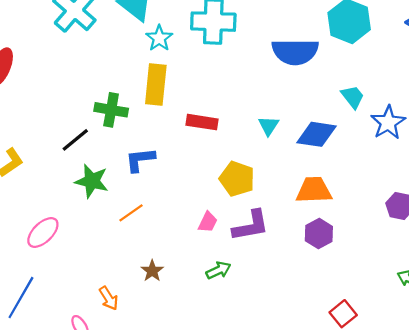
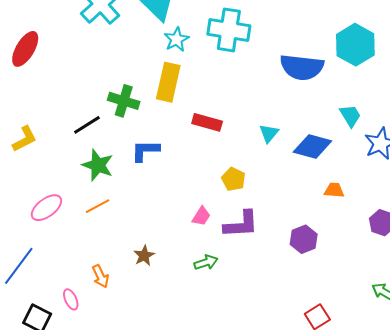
yellow pentagon: (237, 179) -> (233, 179), size x0.7
orange trapezoid: (314, 190) -> (334, 190), moved, size x0.6
orange line: (131, 213) -> (98, 206), moved

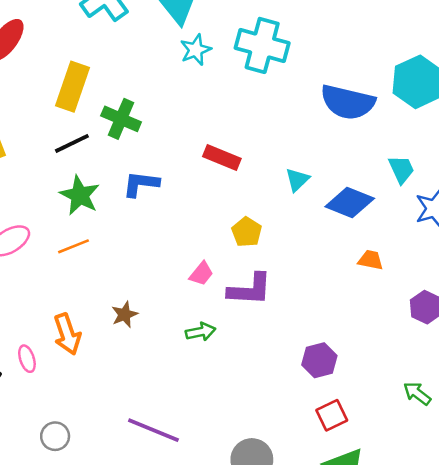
yellow rectangle: (168, 82) -> (73, 87), moved
purple hexagon: (304, 239) -> (319, 360), moved
orange arrow: (100, 276) -> (67, 334), size x1.4

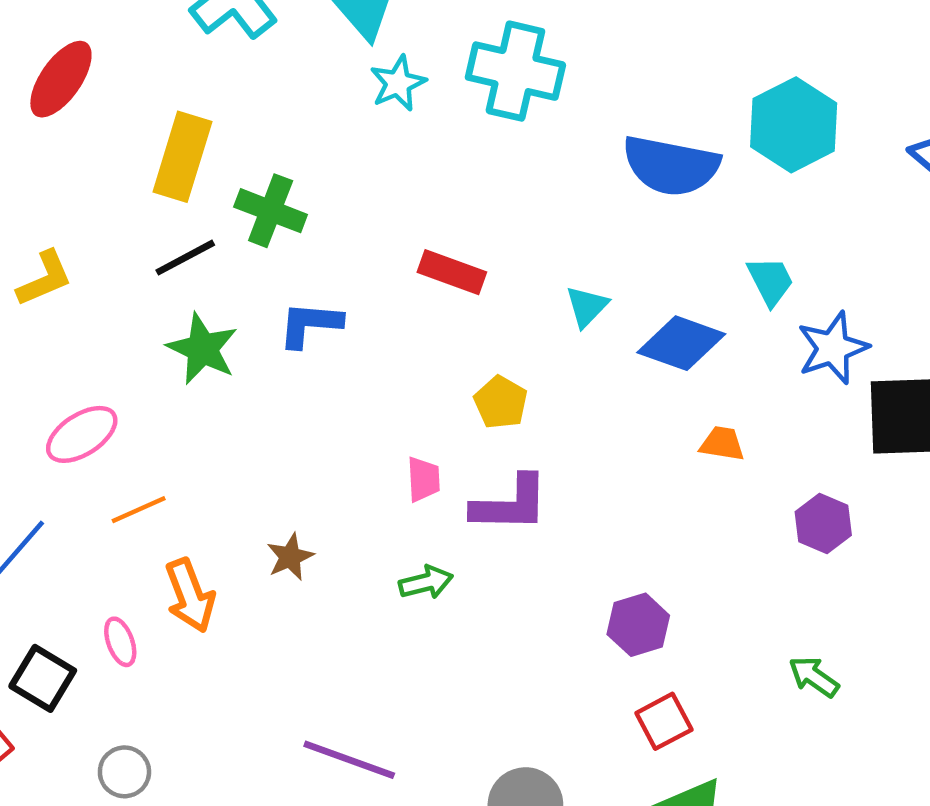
orange line: (74, 246) -> (139, 510), moved
pink trapezoid: (201, 274) -> (423, 479), turned -40
gray circle: (55, 436) -> (124, 772), moved

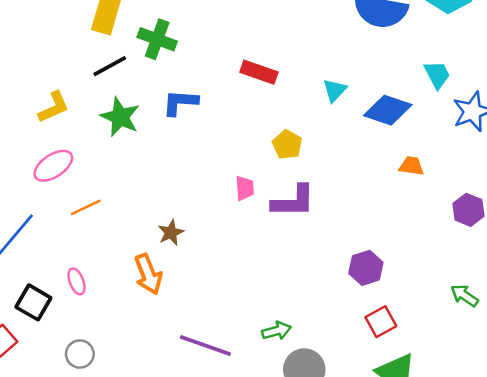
yellow L-shape: (44, 279) -> (54, 107), moved
green arrow: (426, 582) -> (277, 331), moved
orange arrow: (190, 596) -> (148, 274), moved

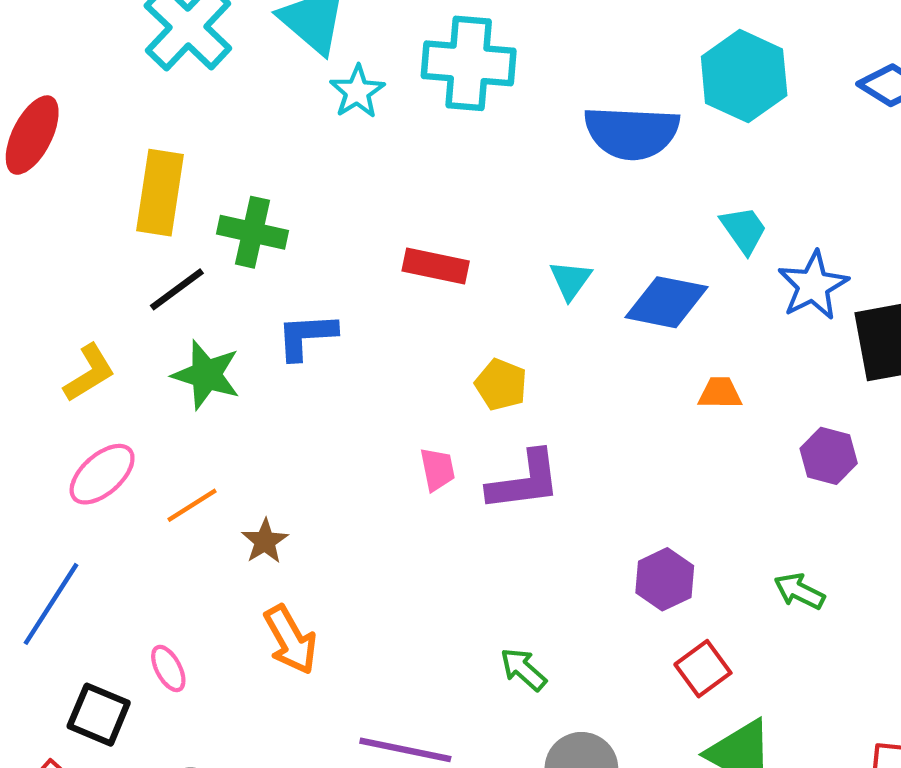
orange line: (86, 207) -> (192, 505), moved
brown star: (171, 233) -> (265, 541), moved
green arrow: (464, 295) -> (799, 591), moved
green arrow: (277, 331) -> (523, 669), moved, turned -116

